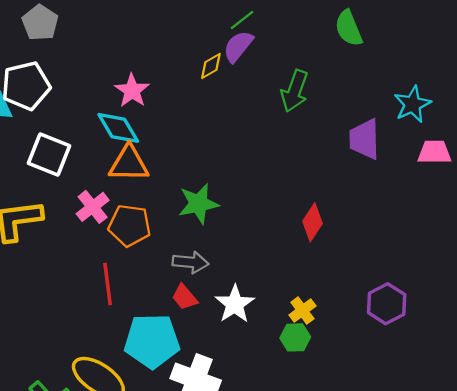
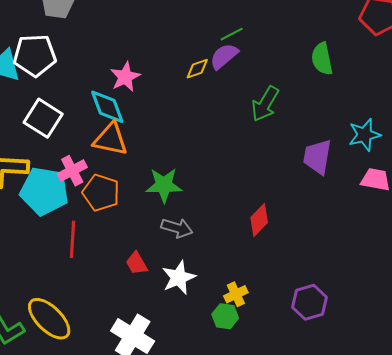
gray arrow: (190, 262) -> (177, 228), moved
cyan pentagon: (152, 341) -> (44, 191), moved

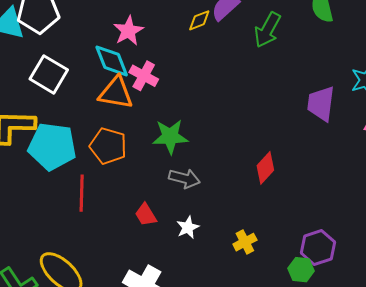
green arrow: (265, 104) -> (267, 30), moved
pink cross: (72, 171) -> (144, 76), moved, turned -32
white star: (179, 278) -> (188, 227), size x0.7
green hexagon: (225, 316) -> (301, 270), moved

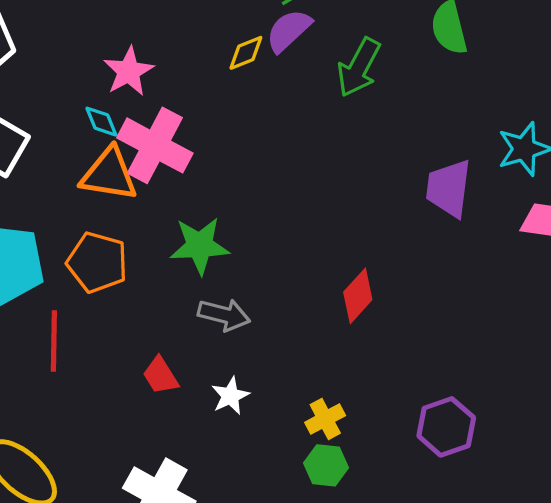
cyan diamond: (112, 61) -> (101, 122), size x0.6
pink cross: (144, 76) -> (155, 145), size x1.5
green hexagon: (301, 270) -> (326, 465), moved

